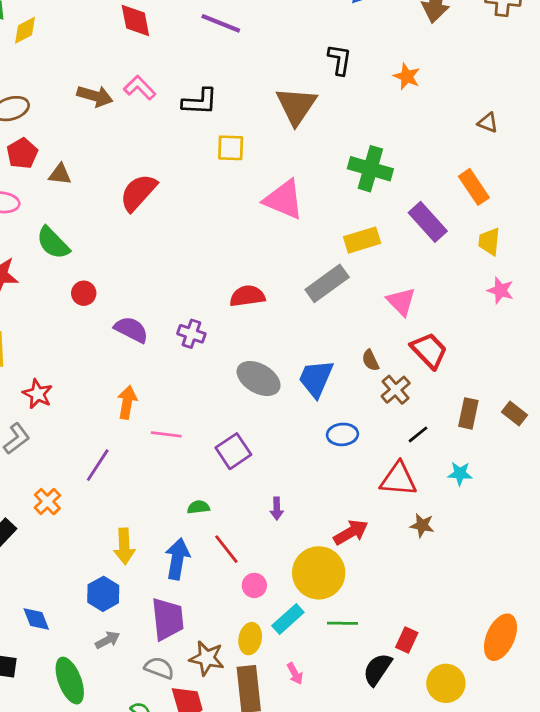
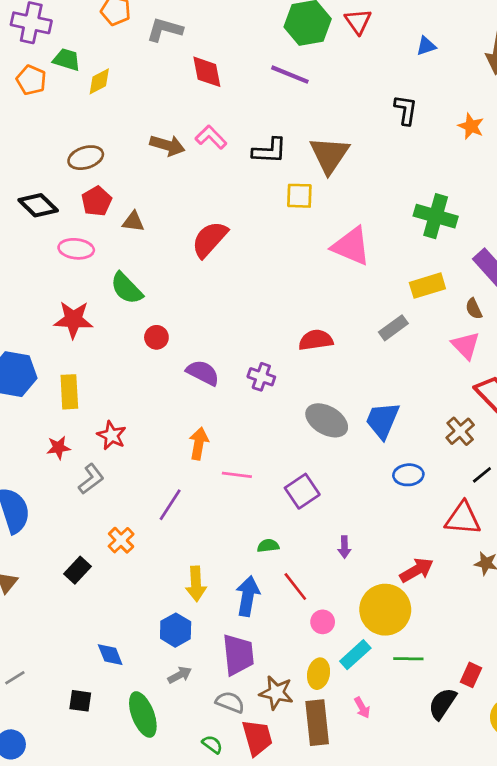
brown triangle: (296, 106) -> (329, 155), moved
gray rectangle: (327, 283) -> (393, 328), size x0.7
brown semicircle: (370, 360) -> (474, 309), moved

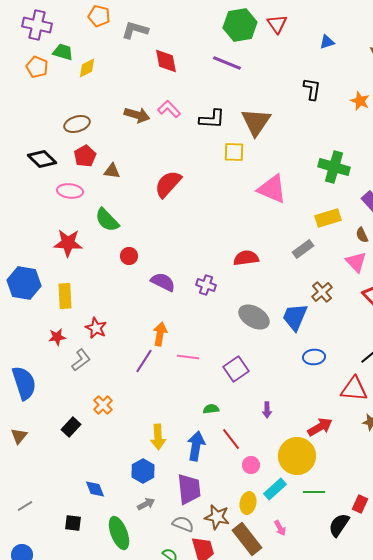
brown cross: (460, 431) -> (322, 292), moved
purple line: (170, 505) -> (144, 361), moved
brown rectangle: (317, 723) -> (247, 539), turned -32

